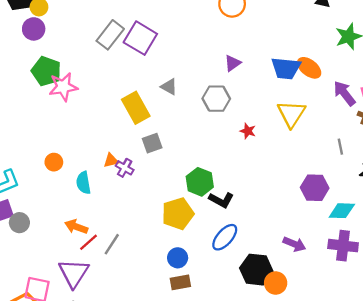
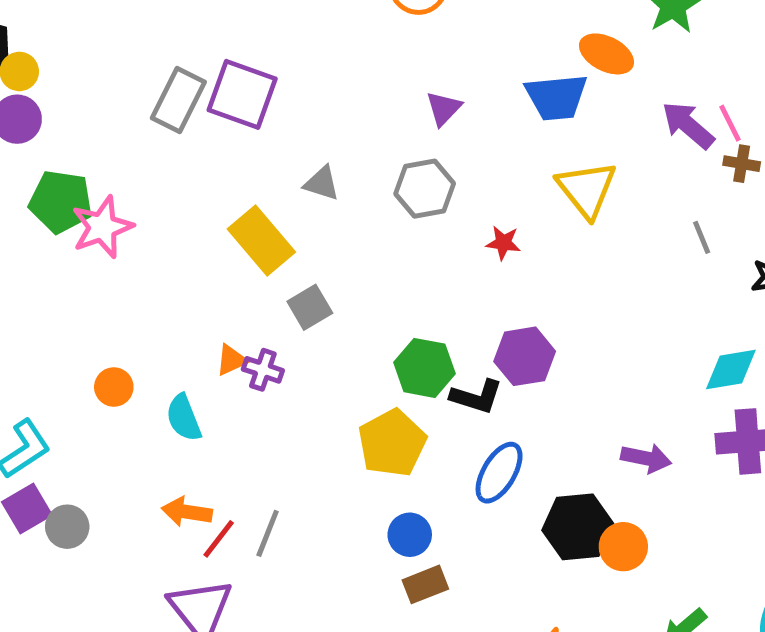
orange ellipse: (309, 68) -> (606, 54), moved
purple hexagon: (315, 188) -> (525, 356), moved

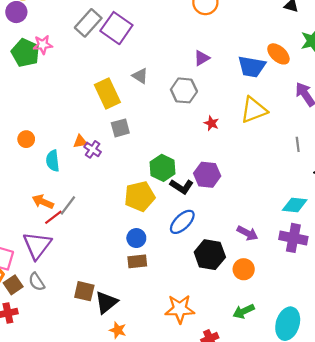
yellow triangle: (587, 189) -> (254, 110), turned 32
pink star: (102, 227) -> (43, 45), moved, size x0.7
gray line: (268, 533) -> (68, 205), moved
orange circle: (623, 547) -> (244, 269), moved

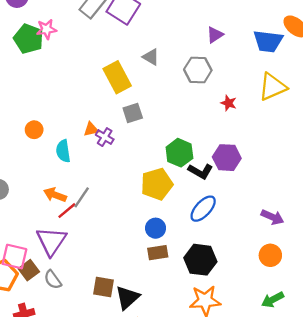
black hexagon: (210, 255) -> (200, 260), moved
brown square: (13, 285) -> (29, 270), moved

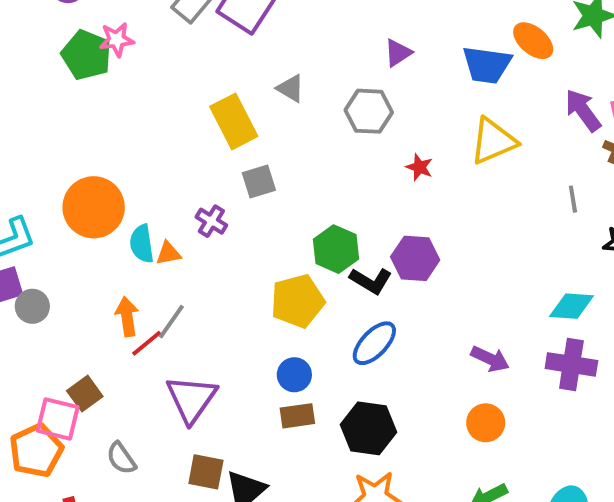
orange triangle: (91, 129) -> (168, 253), moved
orange circle: (34, 130) -> (94, 207), size x2.0
orange arrow: (55, 195) -> (127, 317), turned 60
purple triangle: (51, 241) -> (191, 399), moved
brown square: (29, 270) -> (85, 394), moved

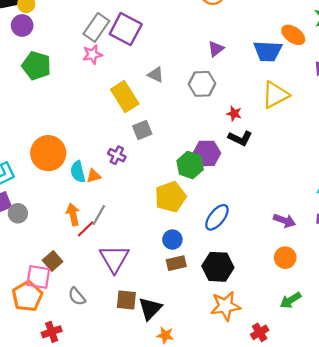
pink star: (117, 40) -> (92, 54), moved
purple hexagon: (415, 258) -> (207, 153), moved
black L-shape: (371, 281) -> (240, 138), moved

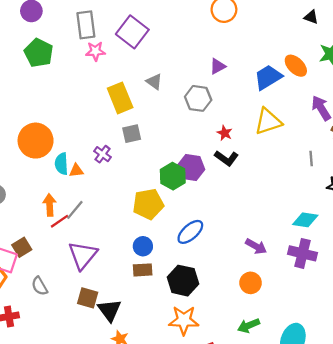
gray rectangle: (96, 27) -> (86, 25), moved, turned -52
blue trapezoid: (268, 51) -> (268, 77), turned 136
black triangle: (150, 309) -> (109, 310), turned -30

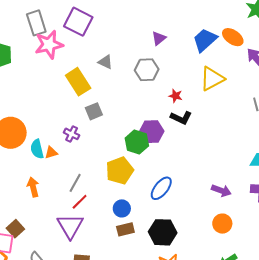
pink star: (95, 51) -> (49, 45), size x1.6
orange ellipse: (296, 66) -> (233, 37), moved
gray line: (75, 210) -> (75, 183), moved
red line: (60, 221) -> (80, 202), moved

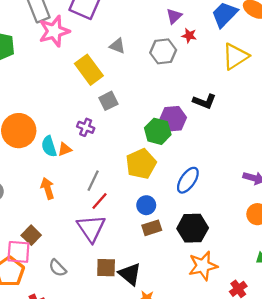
red star: (175, 96) -> (189, 36), moved

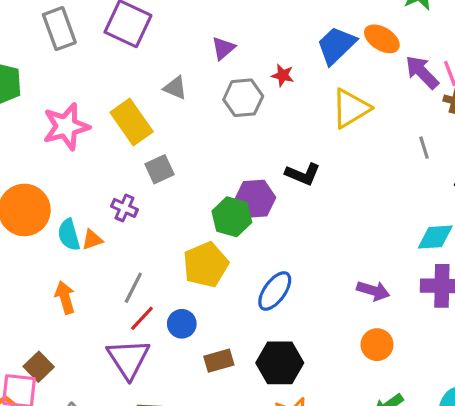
purple triangle: (174, 16) -> (223, 48), moved
pink star: (54, 31) -> (66, 127), moved
blue circle: (146, 205) -> (182, 324), moved

